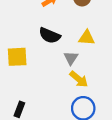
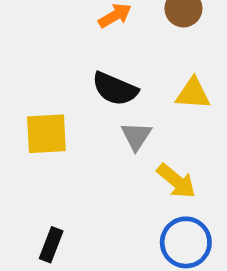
gray triangle: (71, 58) -> (136, 136), moved

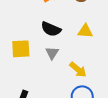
gray triangle: (136, 136) -> (52, 53), moved

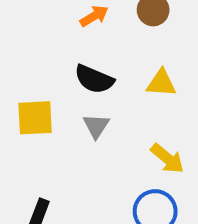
yellow arrow: (78, 70) -> (167, 158), moved

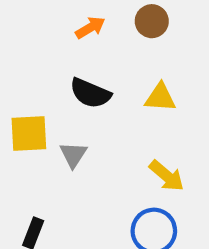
gray triangle: (96, 126) -> (73, 155), moved

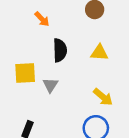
orange arrow: (90, 28) -> (42, 19), moved, turned 77
black semicircle: (90, 93) -> (60, 50), turned -115

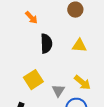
yellow square: (25, 73) -> (33, 80), moved, turned -30
gray triangle: (50, 85) -> (58, 91), moved

